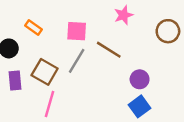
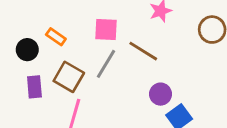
orange rectangle: (33, 27) -> (56, 37), moved
purple circle: (140, 79) -> (161, 94), moved

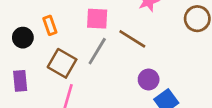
orange rectangle: (56, 37) -> (50, 25), turned 36
purple rectangle: (34, 87) -> (20, 81), moved

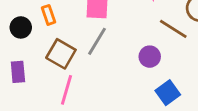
brown line: (132, 39) -> (173, 29), moved
purple circle: (149, 80) -> (150, 57), moved

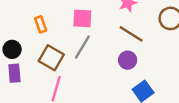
black circle: (21, 27) -> (12, 49), moved
brown line: (173, 29) -> (131, 34), moved

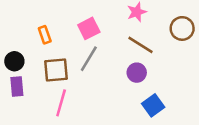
pink square: (82, 18) -> (89, 28), turned -30
brown square: (51, 58) -> (56, 70), turned -35

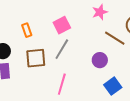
brown line: (140, 45) -> (115, 38), moved
pink line: (61, 103) -> (62, 84), moved

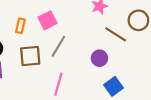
pink square: (62, 25) -> (48, 20), moved
orange rectangle: (27, 30) -> (20, 26), turned 32

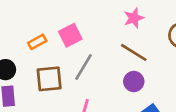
orange rectangle: (20, 26) -> (37, 42), turned 48
brown line: (116, 34) -> (134, 52), moved

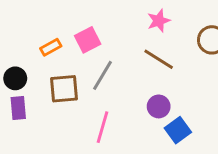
purple circle: (134, 82) -> (159, 106), moved

